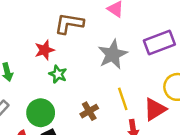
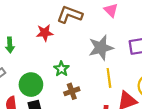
green star: (58, 74) -> (61, 69), moved
yellow line: (123, 99) -> (109, 78), moved

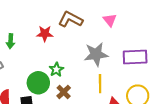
green circle: (31, 85) -> (38, 83), moved
brown cross: (72, 91) -> (64, 92), turned -32

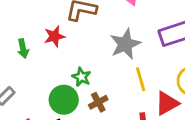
green arrow: (11, 41) -> (23, 49), moved
brown cross: (64, 92) -> (98, 102), turned 32

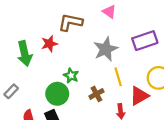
green arrow: (23, 49) -> (25, 54), size x1.6
brown cross: (98, 102) -> (96, 94), moved

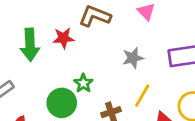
gray star: (106, 49) -> (133, 58), size x0.7
yellow line: (118, 77) -> (142, 96), turned 36

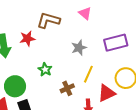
green circle: (62, 103) -> (15, 86), moved

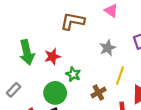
red star: (27, 39) -> (52, 56), moved
green circle: (15, 86) -> (55, 93), moved

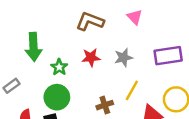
red star: (52, 56) -> (91, 58), moved
green star: (73, 74) -> (59, 67), moved

